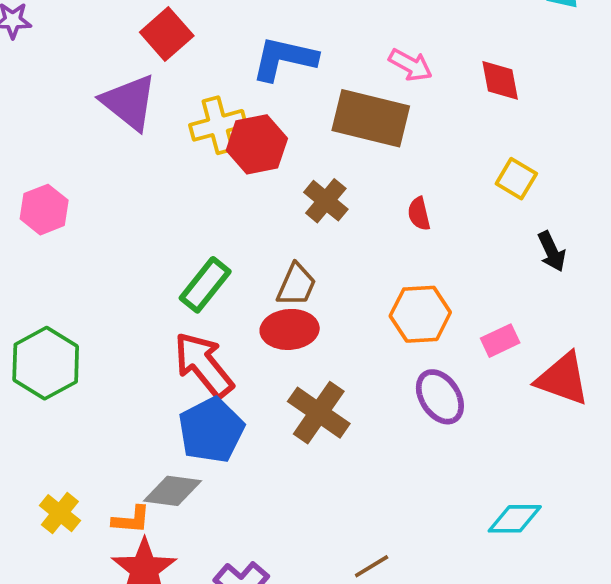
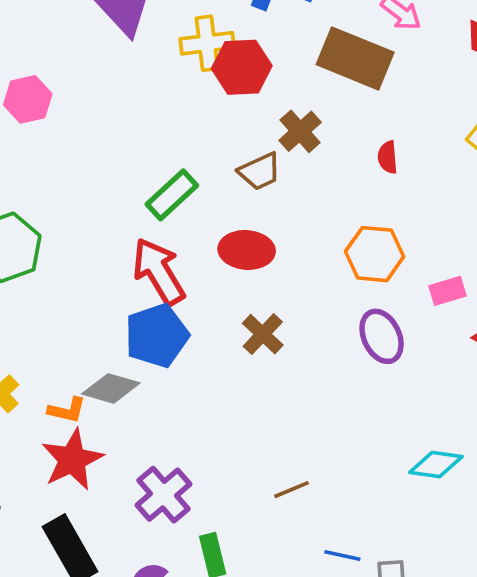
brown trapezoid: (296, 285) -> (260, 171), moved, turned 33
brown cross: (319, 413) -> (263, 334), size x0.7

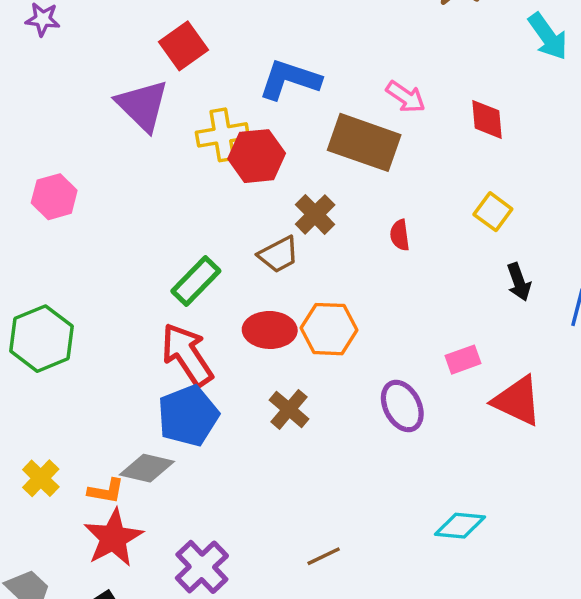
orange hexagon: (375, 254) -> (329, 329), moved

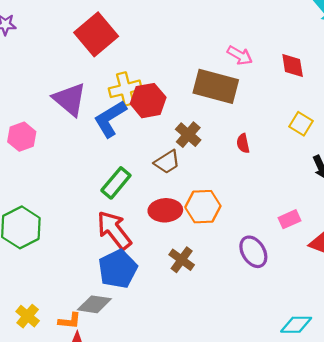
red square: (183, 46) -> (96, 34), size x1.4
blue L-shape: (290, 80) -> (110, 119), moved, turned -45
purple triangle: (143, 105) -> (70, 99), moved

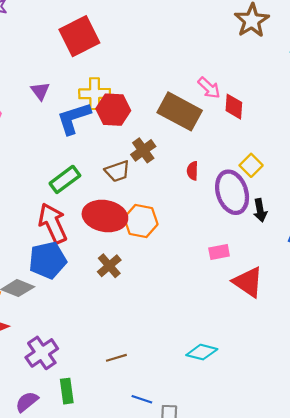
red diamond: (293, 66) -> (234, 107), moved
purple triangle: (70, 99) -> (40, 91), size x0.6
red ellipse: (165, 210) -> (105, 216), size x1.4
purple ellipse: (253, 252) -> (232, 192), moved, size x1.4

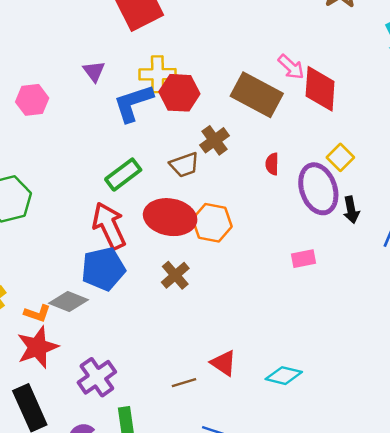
red diamond: (234, 107) -> (320, 89), size x1.5
red triangle: (248, 282) -> (224, 363), moved, size x0.7

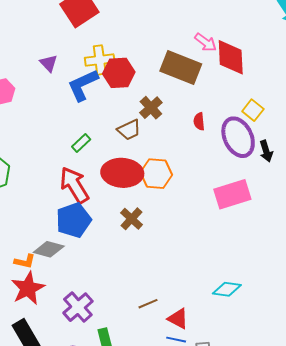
green rectangle: (123, 175) -> (81, 143), size x0.7
pink rectangle: (303, 259) -> (232, 194), size x1.8
red triangle: (224, 363) -> (178, 319), moved

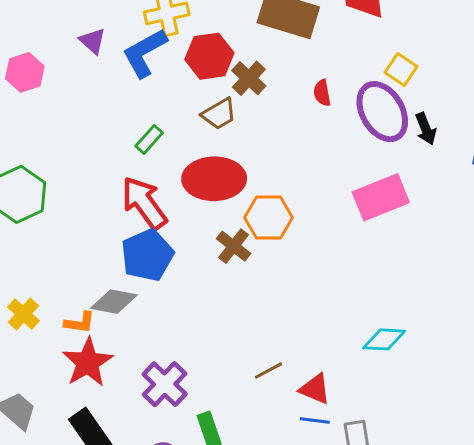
purple triangle: (49, 63) -> (93, 41), moved
red hexagon: (119, 73) -> (209, 56), moved
orange hexagon: (156, 174) -> (269, 218), moved

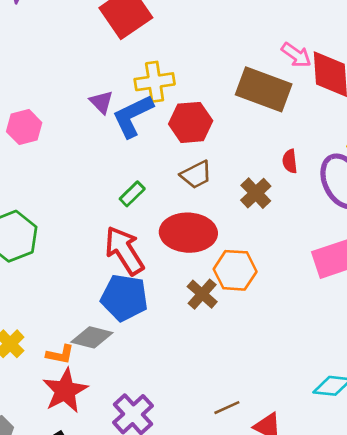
purple triangle: (93, 41) -> (101, 102), moved
brown cross: (249, 78) -> (256, 193), moved
blue pentagon: (147, 255) -> (124, 298), turned 30

